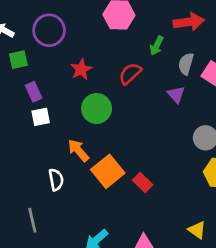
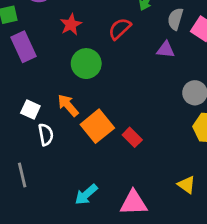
purple rectangle: (34, 92) -> (24, 47), size x1.5
purple triangle: (176, 95) -> (166, 50), turned -42
white square: (41, 117) -> (30, 110), moved, turned 36

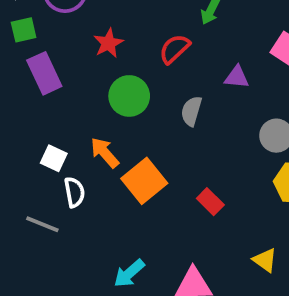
gray semicircle: (175, 19) -> (191, 111), moved
red rectangle: (132, 137) -> (210, 202), moved
gray line: (22, 175) -> (42, 224), moved, turned -55

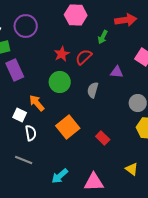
red star: (108, 43) -> (62, 54), moved
orange arrow: (105, 153) -> (37, 103), moved
gray line: (42, 224) -> (24, 160), moved

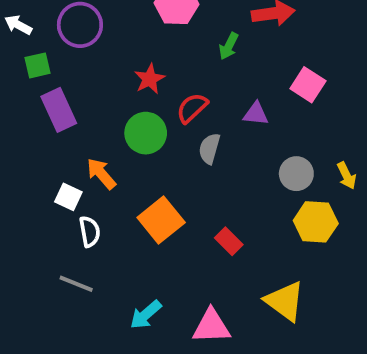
red semicircle: (84, 57) -> (192, 108), moved
yellow triangle: (132, 169) -> (285, 301), size x1.6

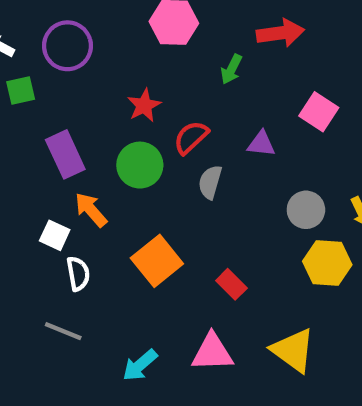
purple rectangle: (59, 110) -> (65, 154), moved
pink triangle: (211, 326) -> (212, 352), moved

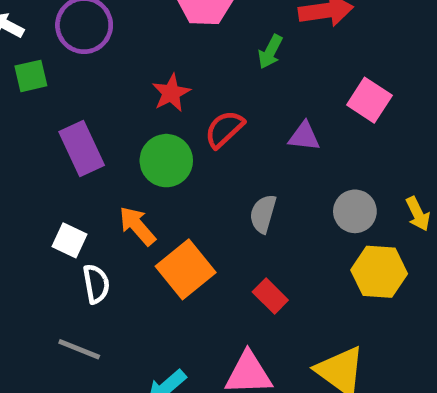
gray semicircle: (210, 182) -> (263, 214), moved
orange arrow: (91, 210) -> (137, 226), moved

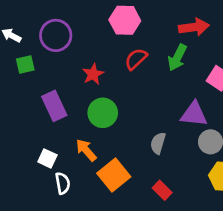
green arrow: (270, 52) -> (177, 58), moved, size x1.4
red star: (171, 93) -> (93, 74), moved
red semicircle: (224, 129) -> (136, 59), moved
purple triangle: (304, 136) -> (194, 114), moved, size x1.5

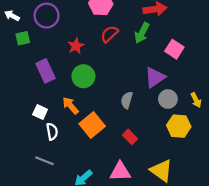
purple triangle: (194, 114) -> (155, 77), turned -40

